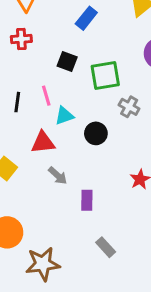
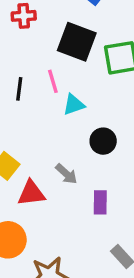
black square: (67, 61) -> (77, 42), size x1.6
black circle: (96, 133) -> (103, 141), moved
red triangle: (43, 143) -> (31, 193), moved

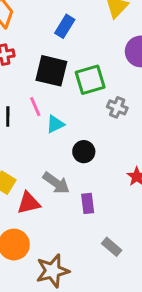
gray arrow: (66, 174) -> (56, 183), size x1.4

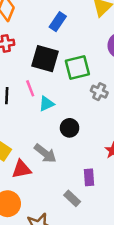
purple rectangle: (88, 203) -> (89, 177), moved
gray rectangle: (112, 247) -> (72, 198), moved

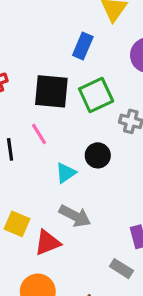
blue rectangle: (58, 22) -> (83, 46), moved
cyan triangle: (46, 104) -> (66, 173), moved
black circle: (70, 128) -> (98, 155), moved

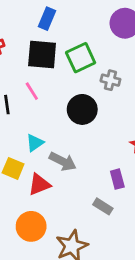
blue rectangle: (83, 46) -> (47, 19), moved
black circle: (98, 155) -> (82, 109), size x1.4
cyan triangle: (66, 173) -> (35, 143), moved

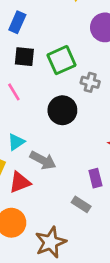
blue rectangle: (47, 19) -> (17, 22), moved
black square: (42, 55) -> (24, 57), size x0.7

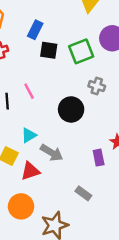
black square: (24, 57) -> (49, 50), moved
green square: (62, 60) -> (81, 51), moved
purple rectangle: (95, 178) -> (99, 158), moved

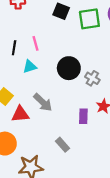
gray cross: (97, 86) -> (92, 78), moved
cyan triangle: (29, 135) -> (30, 67), moved

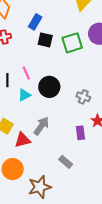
black circle: (69, 68) -> (49, 87), moved
gray arrow: (43, 102) -> (41, 126), turned -90

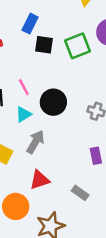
gray arrow: (41, 126) -> (35, 142), moved
red triangle: (22, 140) -> (40, 180), moved

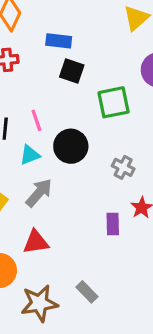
blue rectangle: (30, 24) -> (59, 41), turned 60
green square: (77, 46) -> (114, 102), moved
gray rectangle: (80, 193) -> (87, 292), moved

